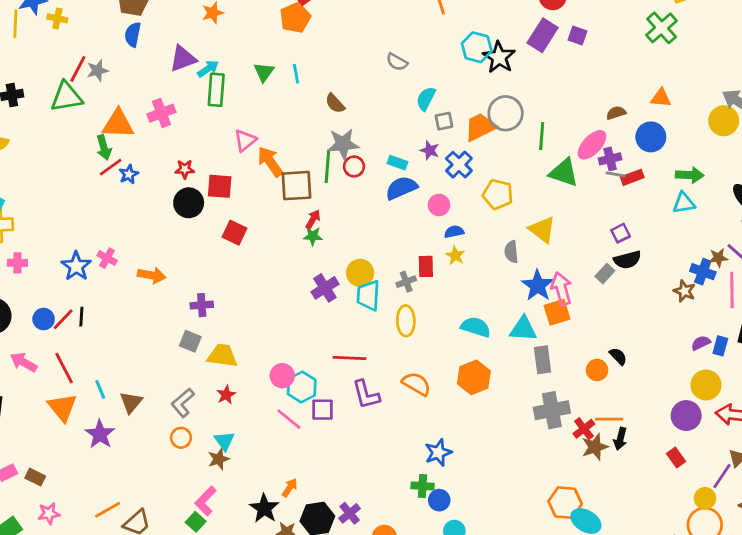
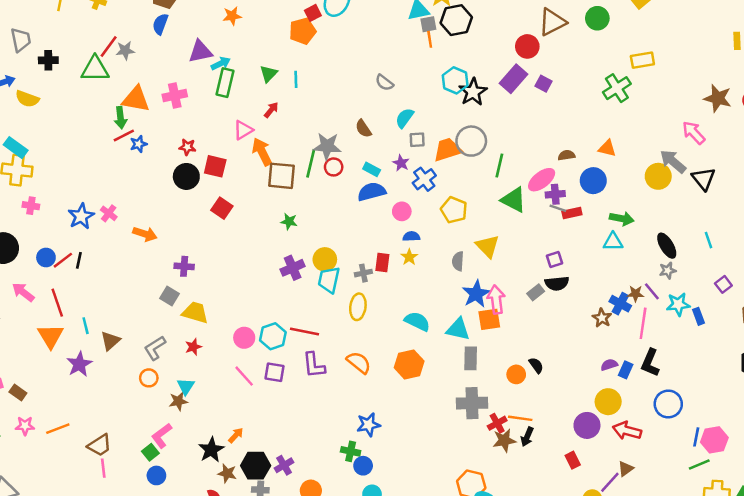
brown semicircle: (335, 103) -> (363, 129), moved
red arrow: (313, 219) -> (271, 110), moved
cyan hexagon: (302, 387) -> (273, 336), moved
orange line: (108, 510) -> (58, 429), moved

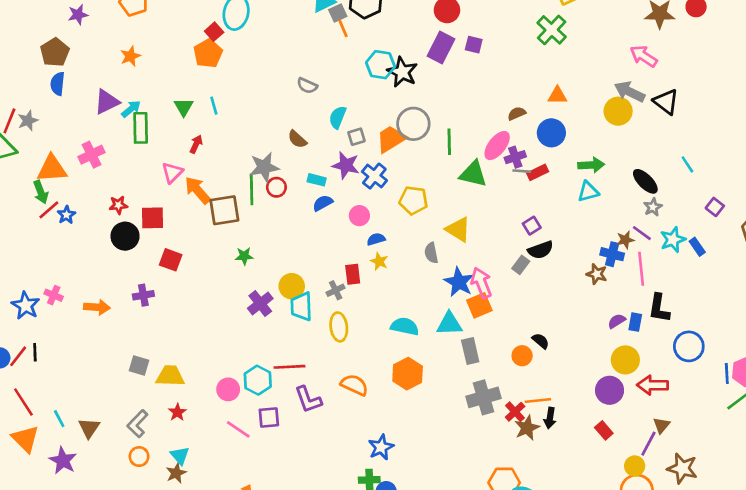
purple star: (401, 163) -> (346, 165), size x1.5
blue semicircle: (372, 192) -> (323, 203), size x0.7
purple cross: (184, 266) -> (143, 295), moved

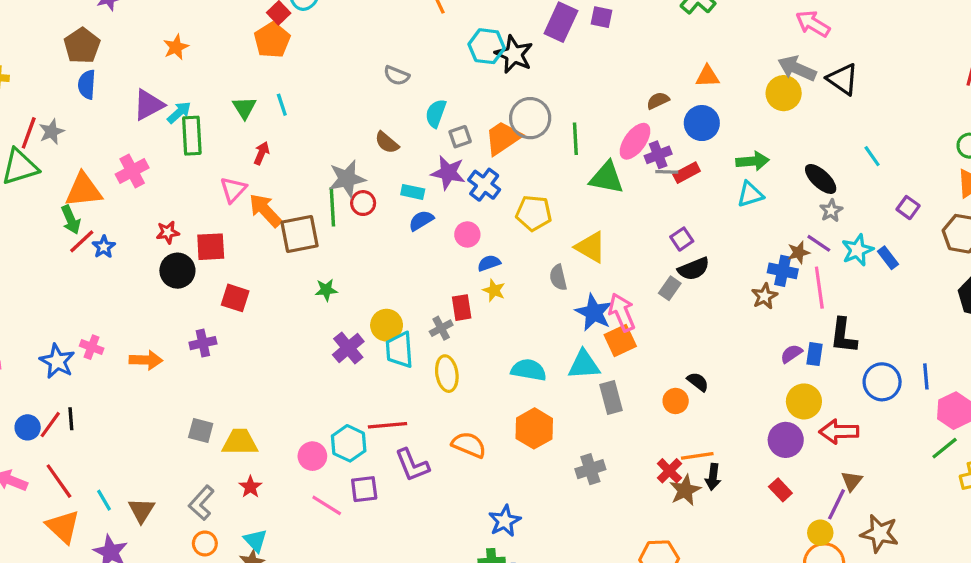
brown star: (597, 274) -> (764, 296), turned 30
blue line: (727, 373) -> (926, 376), moved
gray cross: (483, 397) -> (590, 469), moved, size x0.7

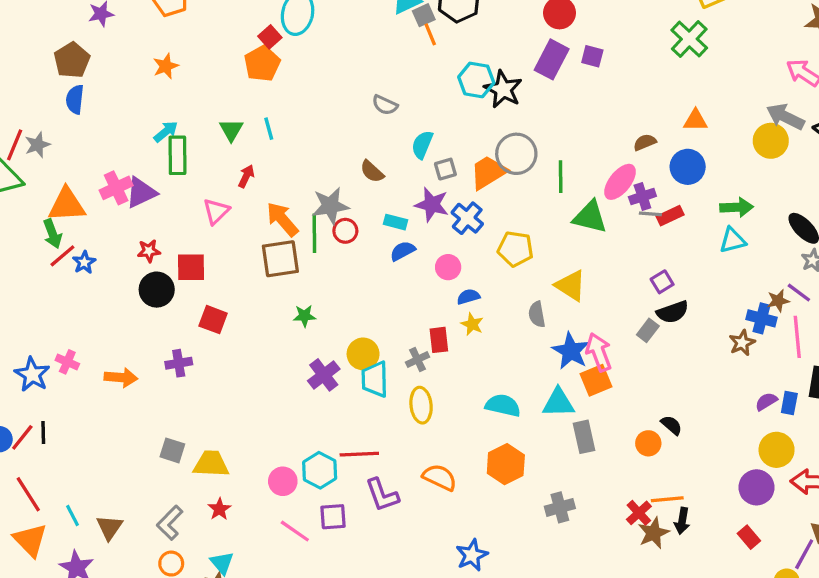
purple triangle: (149, 105) -> (141, 193), moved
orange arrow: (265, 210) -> (282, 219), moved

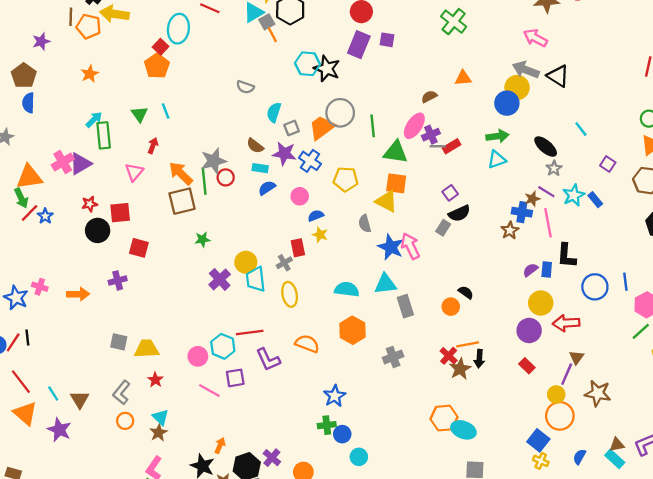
blue circle: (688, 167) -> (507, 103), moved
brown semicircle: (372, 171) -> (255, 146), moved
orange square: (596, 380) -> (396, 183), moved, turned 35

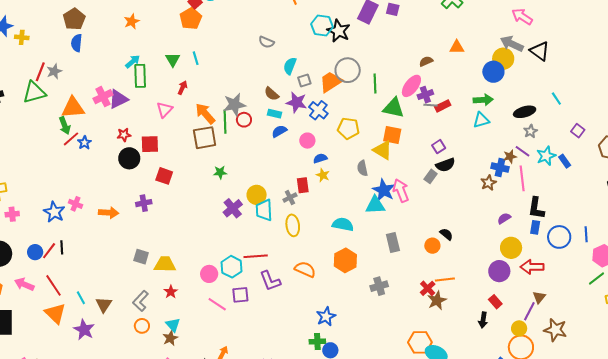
black ellipse: (546, 147) -> (525, 112), turned -60
blue rectangle: (547, 269) -> (535, 227), moved
cyan triangle: (385, 284) -> (375, 205), moved
black arrow: (479, 359) -> (483, 320), moved

